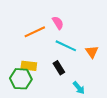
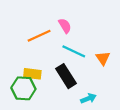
black rectangle: (59, 68) -> (66, 76), size x1.5
cyan arrow: (79, 88) -> (88, 98), turned -72

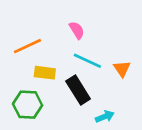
orange line: (39, 36) -> (28, 46), moved
yellow rectangle: (32, 74) -> (45, 73), moved

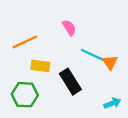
cyan line: (87, 61) -> (93, 55), moved
cyan arrow: (105, 117) -> (112, 103), moved

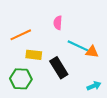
pink semicircle: (69, 28) -> (58, 23), turned -144
orange triangle: (110, 62) -> (92, 52), turned -48

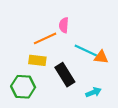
orange line: (21, 35) -> (45, 38), moved
cyan arrow: (94, 86) -> (93, 92), moved

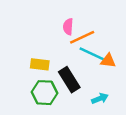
orange line: (45, 38) -> (82, 37), moved
green hexagon: (23, 87) -> (45, 93), moved

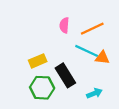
orange line: (82, 37) -> (92, 29), moved
yellow rectangle: (40, 64) -> (38, 61), turned -30

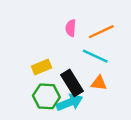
orange triangle: (102, 58) -> (99, 83), moved
cyan arrow: (94, 93) -> (70, 102), moved, size x1.5

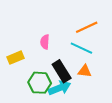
pink semicircle: (71, 28) -> (45, 42), moved
yellow rectangle: (41, 67) -> (16, 58), moved

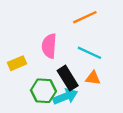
orange line: (87, 27) -> (85, 17), moved
pink semicircle: (45, 42) -> (49, 46), size x1.5

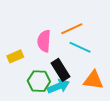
orange line: (85, 17) -> (72, 29), moved
orange triangle: (93, 78) -> (93, 80), moved, size x1.5

